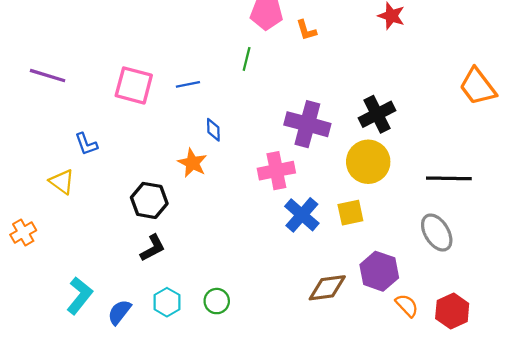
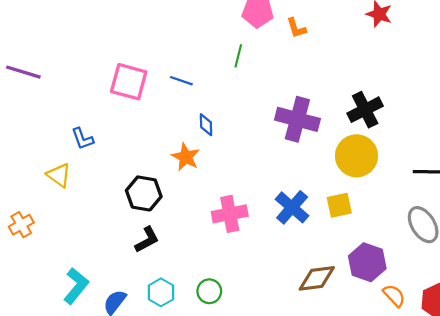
purple line: (48, 76) -> (23, 72), moved
blue line: (188, 84) -> (181, 81), turned 30
pink cross: (276, 171) -> (230, 214), moved

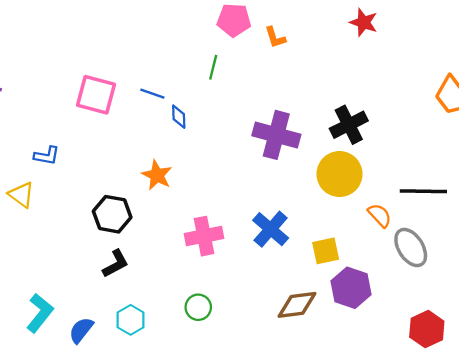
blue diamond: (206, 125) -> (179, 117), moved
blue L-shape: (82, 139) -> (47, 156), turned -60
yellow square: (339, 205) -> (326, 251), moved
green circle: (209, 291) -> (198, 307), moved
orange semicircle: (394, 296) -> (380, 215), moved

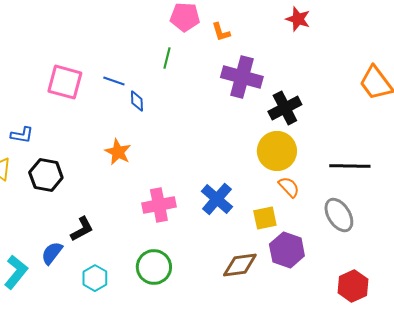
purple cross: (276, 135) -> (242, 77), moved
black hexagon: (112, 214) -> (46, 175), moved
orange semicircle: (380, 215) -> (289, 187), moved
green circle: (198, 307) -> (154, 267), size x1.5
blue semicircle: (81, 330) -> (52, 253), moved

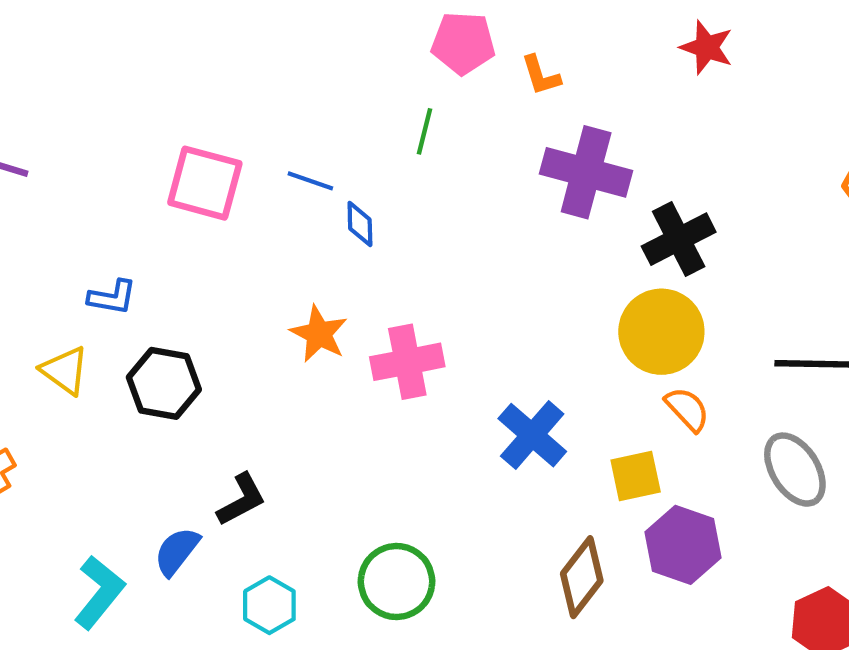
pink cross: (159, 205) -> (407, 362), moved
brown diamond: (240, 265) -> (582, 577), turned -45

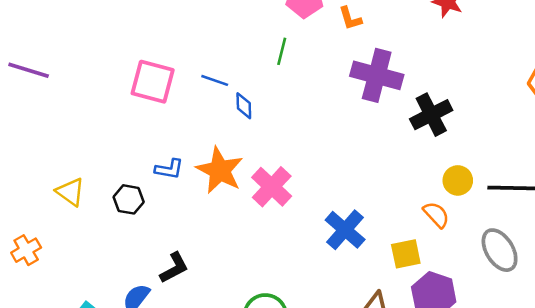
blue L-shape: (112, 297) -> (169, 169), moved
yellow circle: (661, 332) -> (458, 180), moved, size x0.6
orange star: (319, 334) -> (220, 170), size x1.4
pink cross: (407, 362) -> (272, 187), turned -36
black hexagon: (164, 383) -> (129, 199), size x0.7

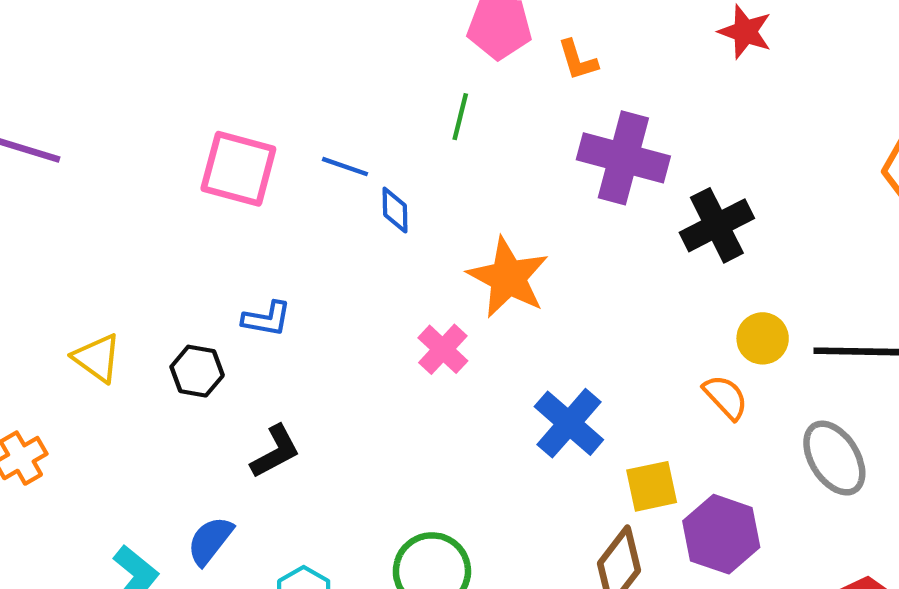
orange star: (220, 170) -> (508, 278), moved
pink cross: (272, 187) -> (443, 349), size x0.7
yellow square: (406, 254) -> (652, 486), moved
black L-shape: (174, 268) -> (275, 452), moved

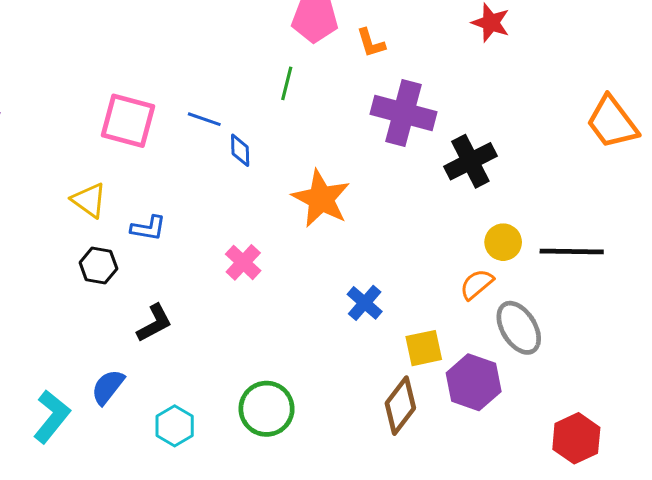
pink cross: (443, 349) -> (243, 262), moved
yellow triangle: (97, 358) -> (89, 200), moved
orange semicircle: (726, 397) -> (477, 284), turned -87
blue cross: (569, 423) -> (365, 303), size x0.7
gray ellipse: (834, 458) -> (519, 328), moved

